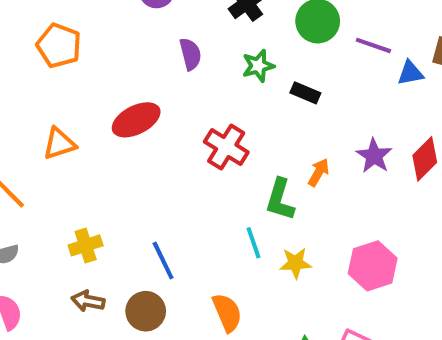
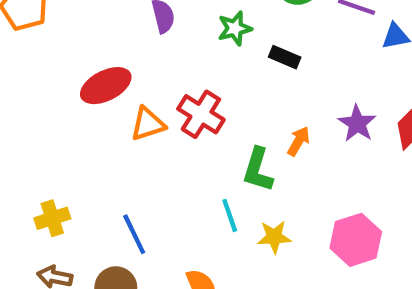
orange triangle: (59, 144) -> (148, 124), moved

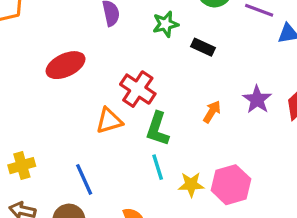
orange triangle: (148, 124) -> (109, 121), moved
green L-shape: (258, 170) -> (158, 129), moved
pink hexagon: (356, 240) -> (231, 185), moved

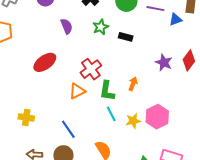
red cross: (138, 89) -> (91, 69), turned 30
orange arrow: (212, 112) -> (133, 84), moved
yellow cross: (22, 166) -> (26, 118), moved, turned 35

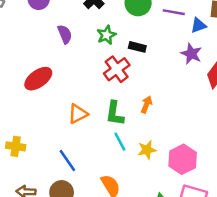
purple star: (164, 63) -> (191, 54), moved
red cross: (91, 69) -> (117, 69), moved
pink hexagon: (157, 117) -> (183, 159), moved

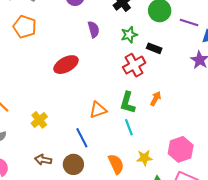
orange triangle: (78, 114) -> (98, 110), moved
yellow cross: (16, 146) -> (39, 120), turned 35
yellow star: (147, 150) -> (144, 158), moved

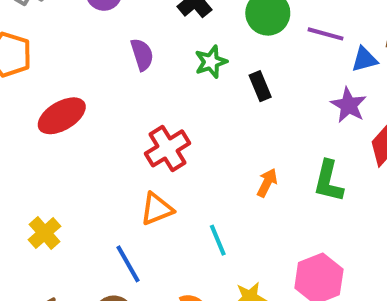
black rectangle: (154, 48) -> (260, 86), turned 48
red ellipse: (66, 65) -> (62, 116), moved
red cross: (134, 65) -> (168, 148), moved
green L-shape: (128, 103) -> (328, 181), moved

